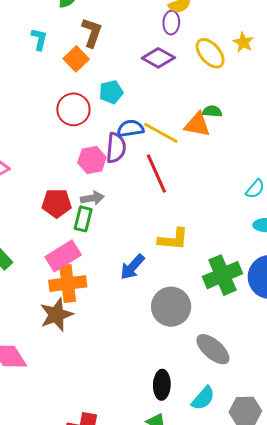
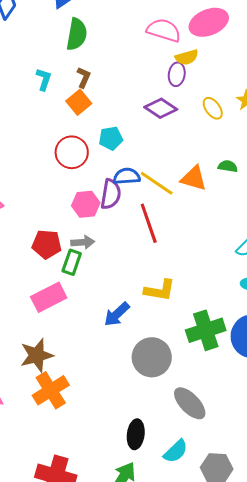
brown L-shape: (92, 33) -> (84, 77), moved, size x0.7
yellow ellipse: (210, 53) -> (213, 108), size x0.7
green semicircle: (212, 111) -> (228, 166), moved
orange cross: (68, 284) -> (51, 390), moved, turned -30

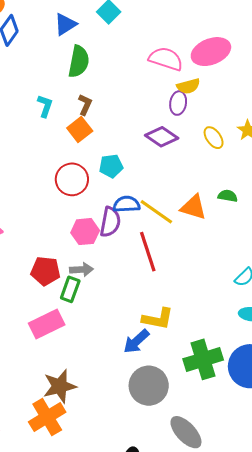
blue arrow: (117, 314) -> (136, 341), moved
brown star: (37, 355) -> (60, 386), moved

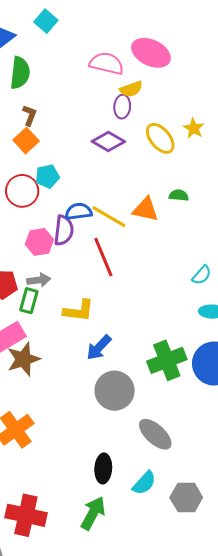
pink ellipse: (211, 52) -> (151, 53), turned 51
yellow ellipse: (214, 138) -> (160, 138), size x1.4
cyan pentagon: (111, 166) -> (47, 176), moved
yellow L-shape: (158, 319) -> (79, 311), moved
brown star: (60, 386) -> (23, 359), moved

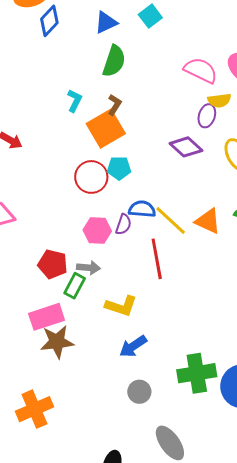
orange square: (26, 141) -> (106, 129), size x1.5
purple semicircle: (64, 230) -> (123, 224), size x0.7
gray circle: (115, 391) -> (139, 392), size x0.6

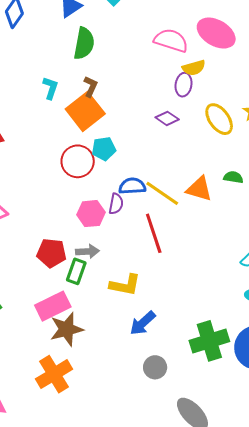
purple diamond: (186, 147) -> (167, 118), size x0.7
orange cross: (35, 409) -> (54, 374), moved

